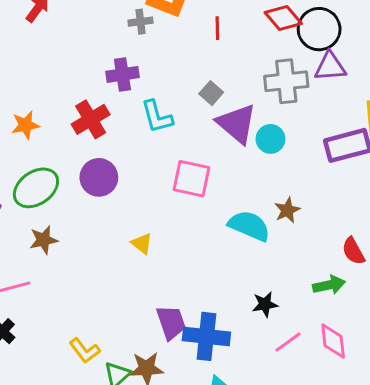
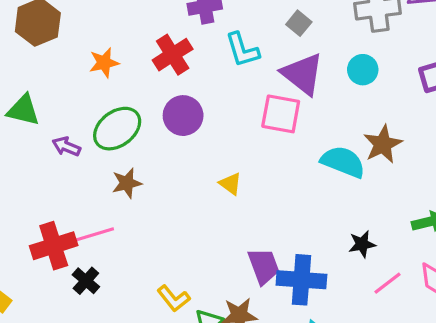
purple triangle: (237, 124) -> (303, 74), moved
brown star: (287, 210) -> (383, 144), size x1.4

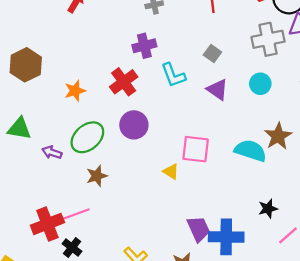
purple triangle: (303, 74) -> (217, 90), size x0.7
pink square: (281, 114) -> (196, 149), moved

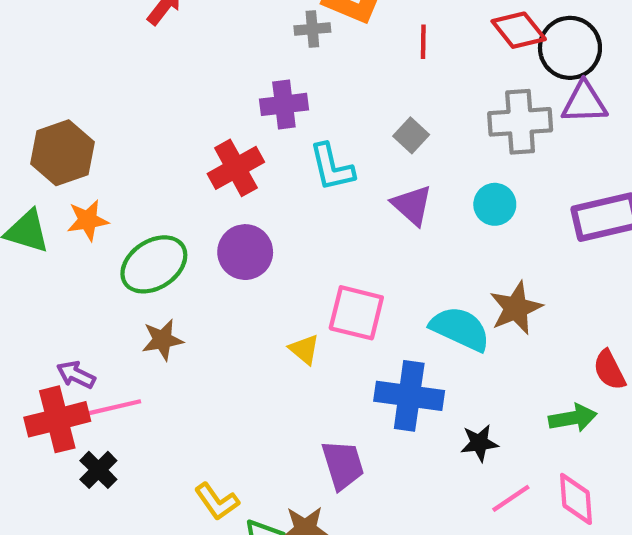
brown hexagon: (26, 65) -> (62, 153), moved
orange star: (75, 91) -> (88, 220), moved
purple arrow: (52, 152) -> (76, 375), moved
blue cross: (226, 237) -> (409, 396), moved

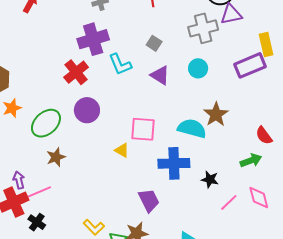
purple cross: (284, 104) -> (93, 39), size x1.4
purple arrow: (76, 375) -> (19, 180), turned 60
black star: (479, 443) -> (210, 179), turned 30

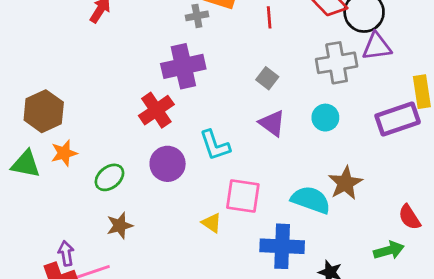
cyan L-shape: (120, 64) -> (215, 145), moved
green ellipse: (46, 123) -> (109, 177), size x0.7

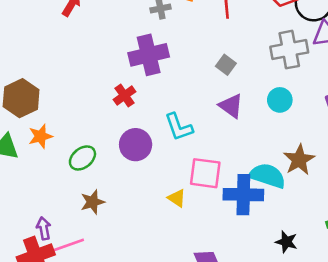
red cross: (156, 110) -> (125, 96), size x0.7
blue cross: (282, 246) -> (243, 195), moved

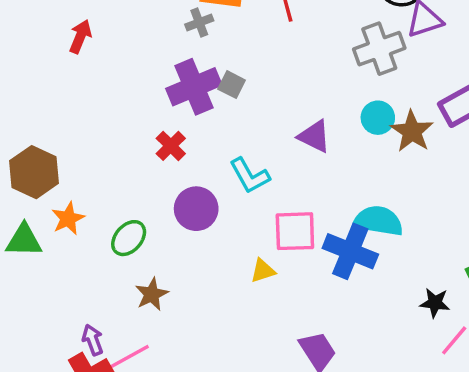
gray square: (226, 65) -> (232, 85), moved
brown star: (299, 160) -> (412, 131), moved
blue cross: (243, 195) -> (350, 251), turned 30
yellow triangle: (177, 198) -> (263, 271), turned -42
black star: (286, 242) -> (435, 303), moved

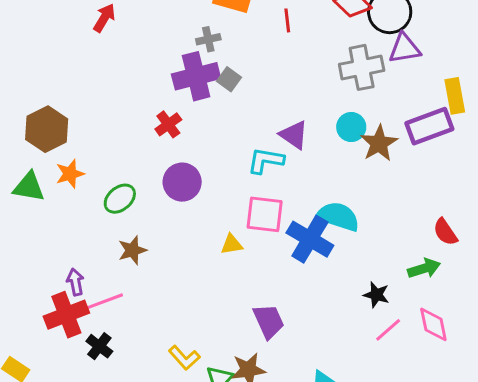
gray cross: (199, 22) -> (208, 39), moved
cyan L-shape: (250, 176) -> (266, 160), moved, turned 120

